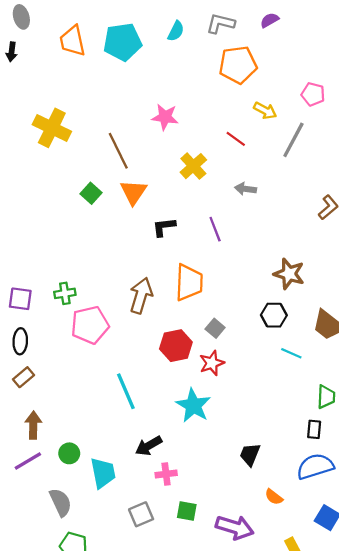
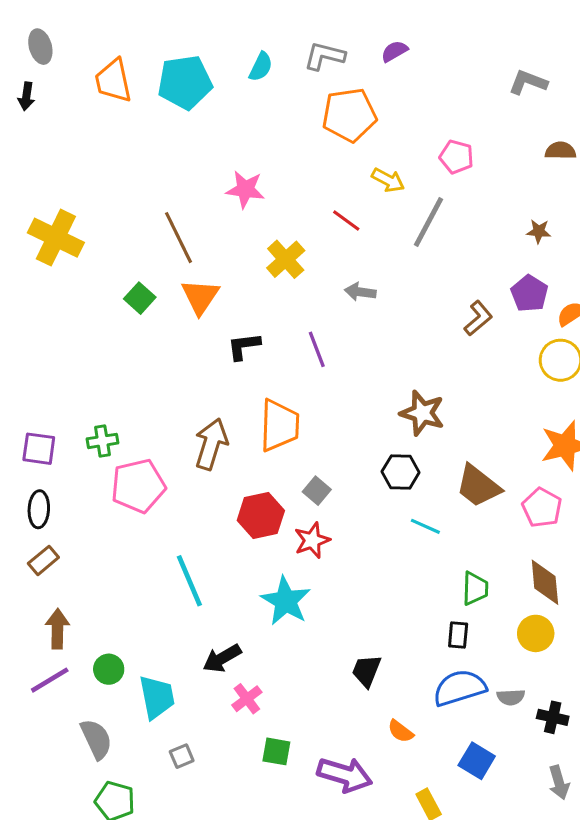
yellow cross: (52, 128) -> (56, 238), moved
pink cross: (166, 474) -> (247, 699), turned -30
gray square: (141, 514) -> (182, 756), moved, size x0.7

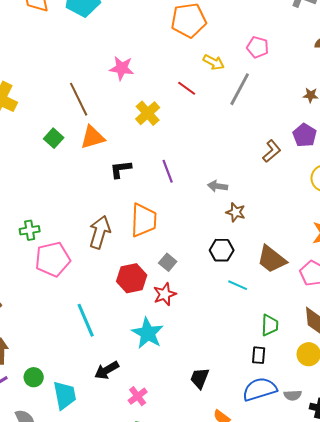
gray arrow: (360, 292) -> (218, 186), moved
orange triangle: (200, 297) -> (93, 137), turned 40
brown star: (422, 413) -> (236, 212), size x0.7
pink cross: (247, 699) -> (138, 396), moved

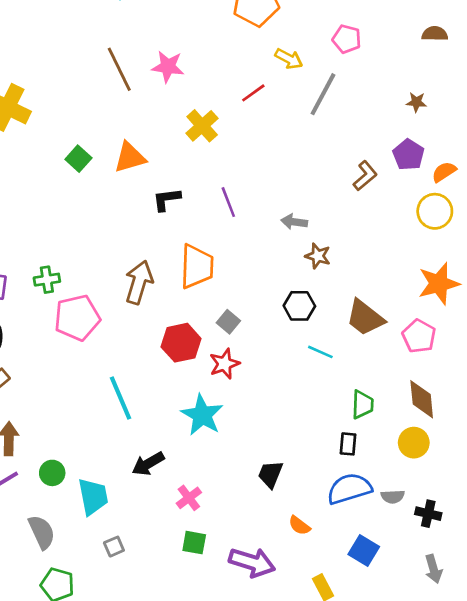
red line: (187, 88) -> (253, 93), turned -72
brown line: (79, 99) -> (119, 69), moved

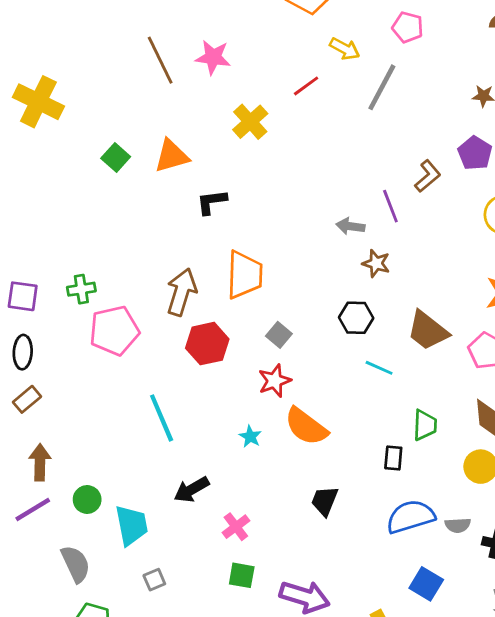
purple line: (228, 202) -> (390, 206), moved
red hexagon: (181, 343) -> (207, 344), moved
cyan star: (202, 415) -> (250, 437), size x0.5
black rectangle: (348, 444) -> (393, 458), moved
orange semicircle: (299, 525) -> (306, 427), moved, size x1.8

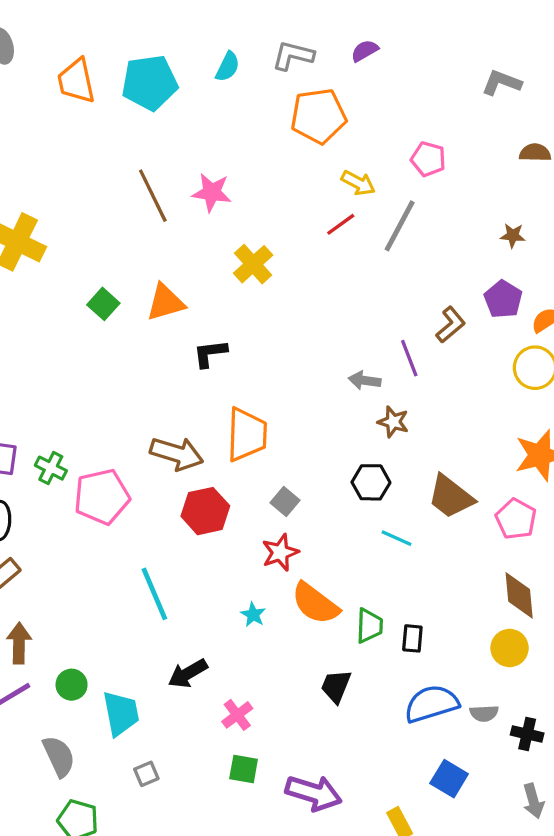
red line: (306, 86) -> (341, 224), moved
green cross: (81, 289) -> (51, 468), moved, turned 36
brown arrow: (182, 292) -> (177, 454), turned 90
green trapezoid: (425, 425) -> (369, 626), moved

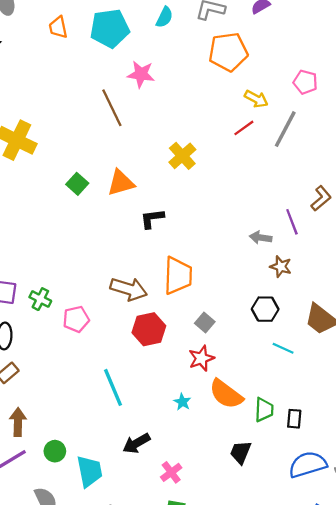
orange trapezoid: (76, 81) -> (58, 27), size x0.7
pink star: (212, 192) -> (141, 74), moved
pink pentagon: (102, 497) -> (76, 319), size x0.7

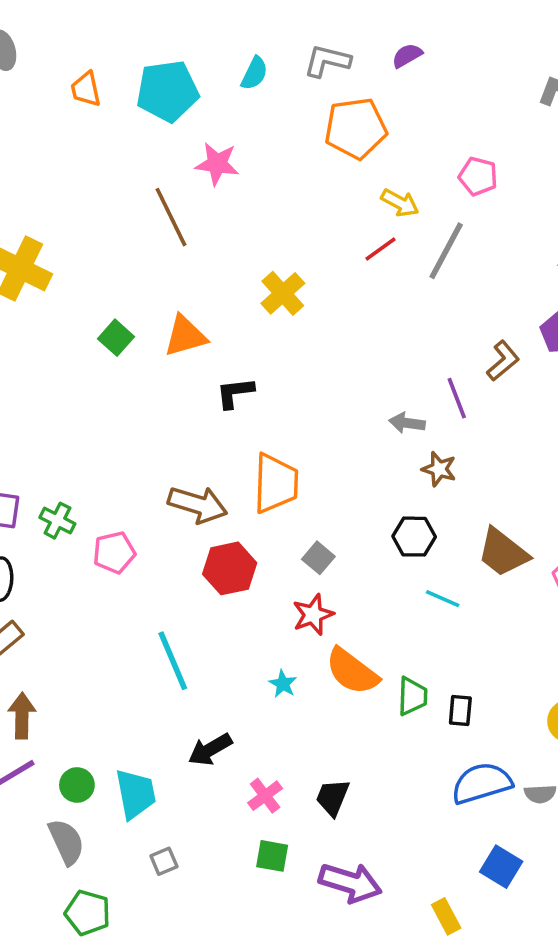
green circle: (55, 451) -> (77, 785), moved
black trapezoid: (241, 452) -> (333, 797), moved

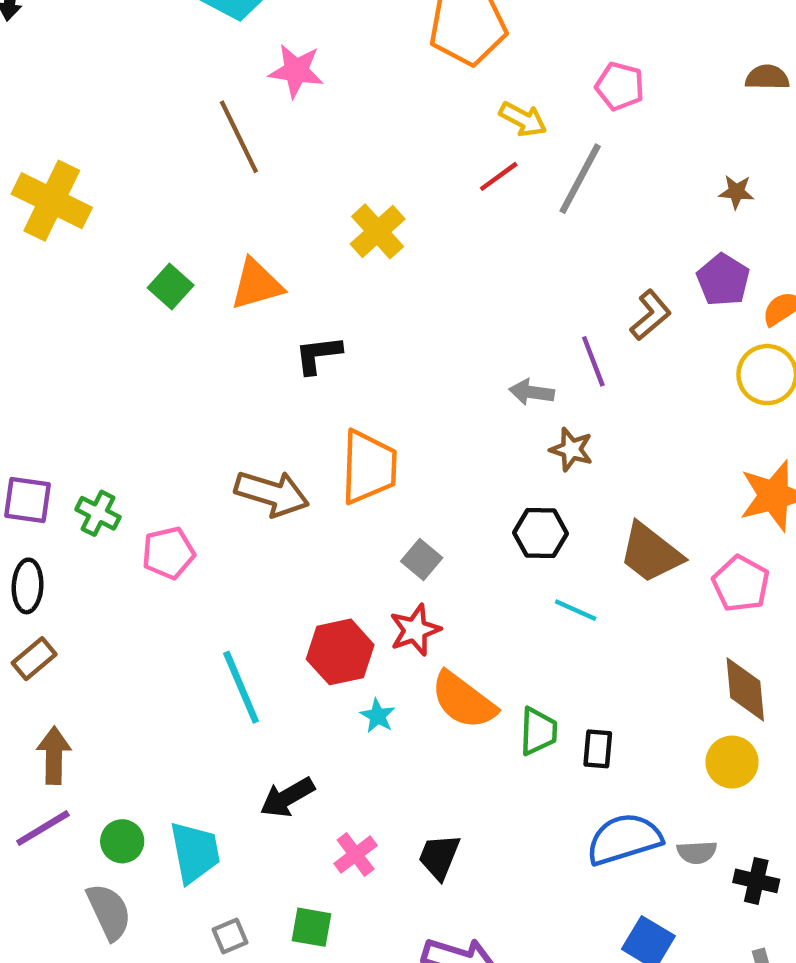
red hexagon: (230, 568) -> (340, 652), moved
green square: (272, 856) -> (312, 927), moved

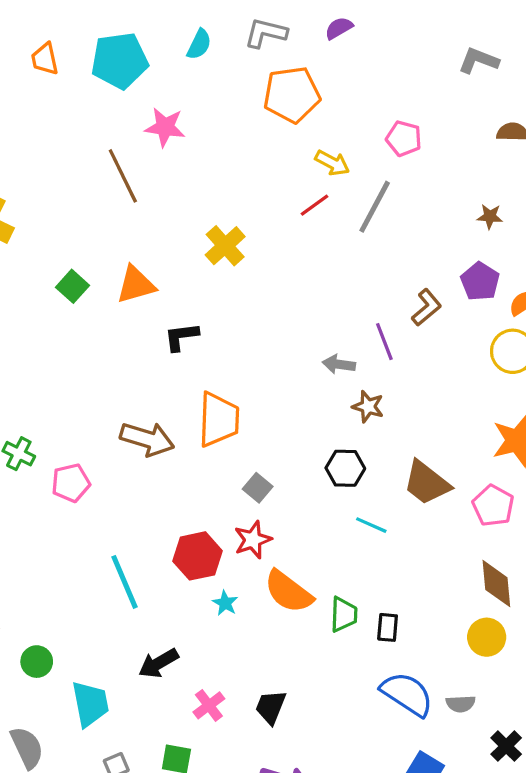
blue semicircle: (624, 839) -> (407, 694), turned 50
green circle: (122, 841) -> (37, 662), moved
black cross: (756, 881) -> (506, 746), moved, turned 32

